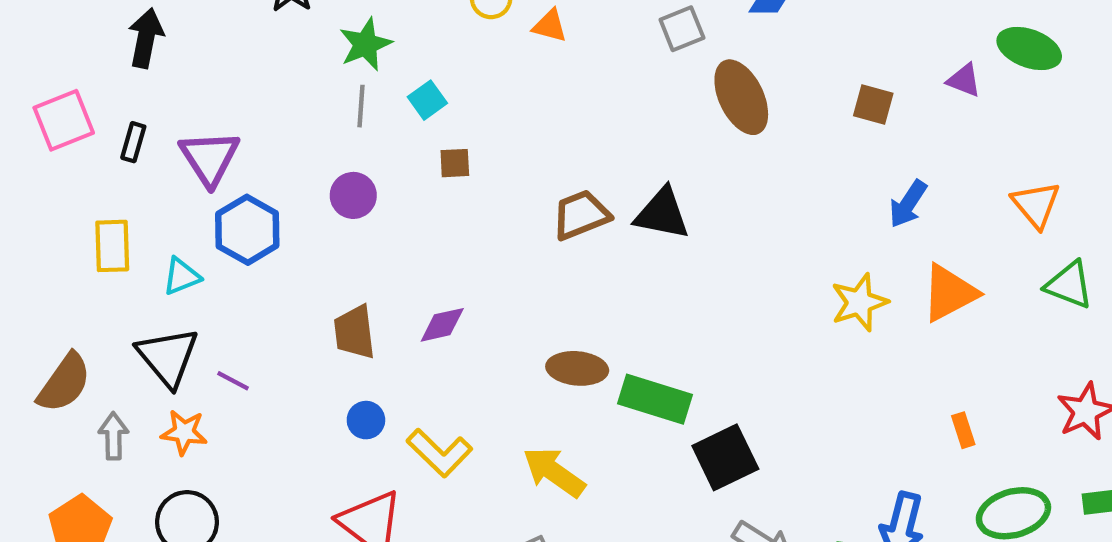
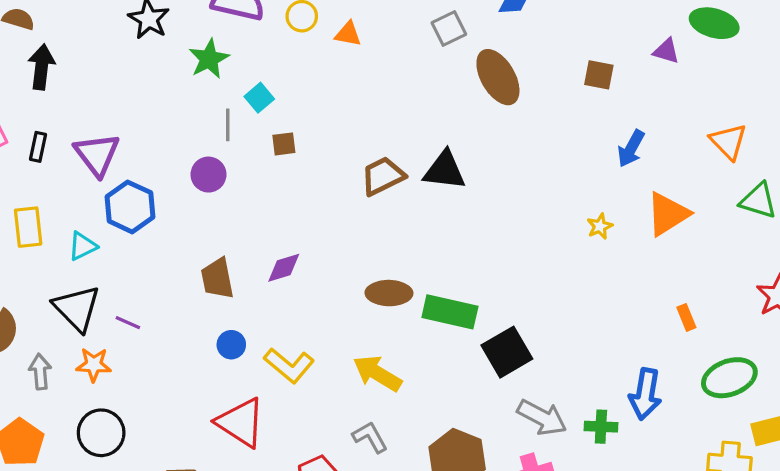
gray line: (361, 106) -> (228, 125), moved
yellow star: (859, 302) -> (600, 226), size x0.6

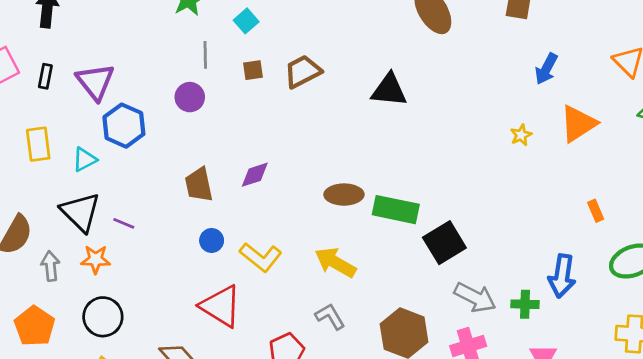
cyan square: (259, 98) -> (246, 21), moved
brown trapezoid: (383, 176) -> (303, 72), moved

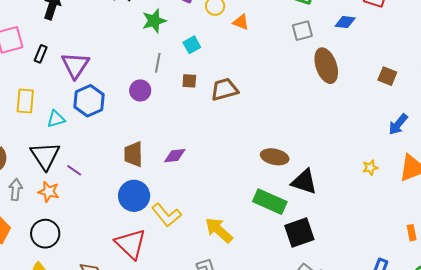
black triangle: (389, 90) -> (304, 182), moved
brown ellipse: (344, 195) -> (275, 157), moved
blue circle: (212, 240) -> (134, 196), size x1.8

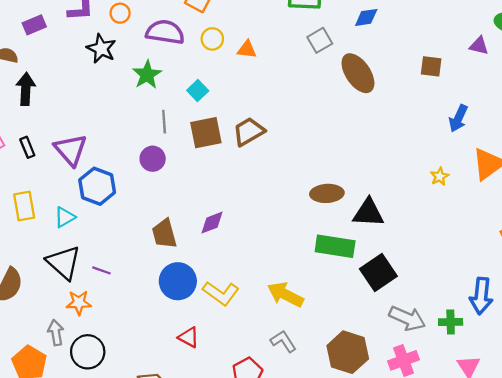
black rectangle: (41, 54) -> (27, 147), turned -30
brown square: (189, 81) -> (206, 133), size x1.8
gray arrow: (16, 190) -> (56, 333), moved
red triangle: (131, 244) -> (189, 337), size x0.6

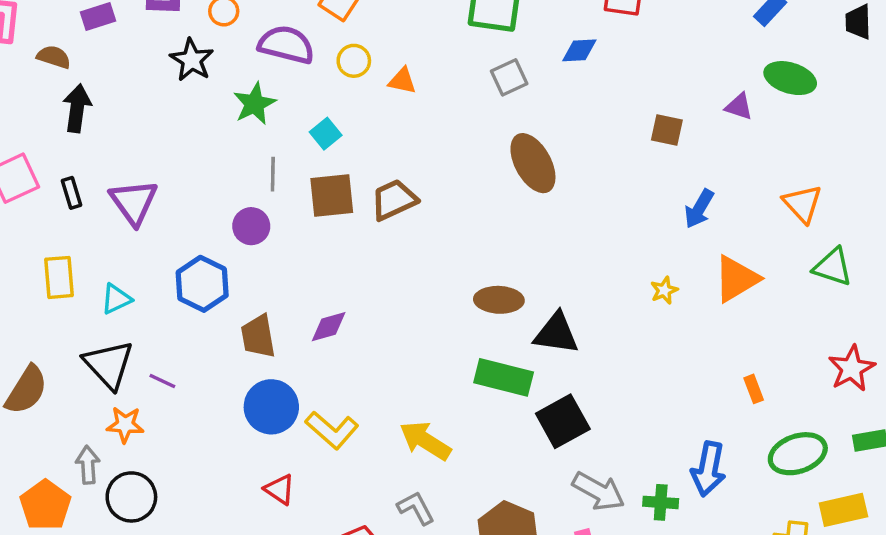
brown ellipse: (358, 73) -> (533, 163), moved
blue hexagon: (97, 186) -> (202, 284), moved

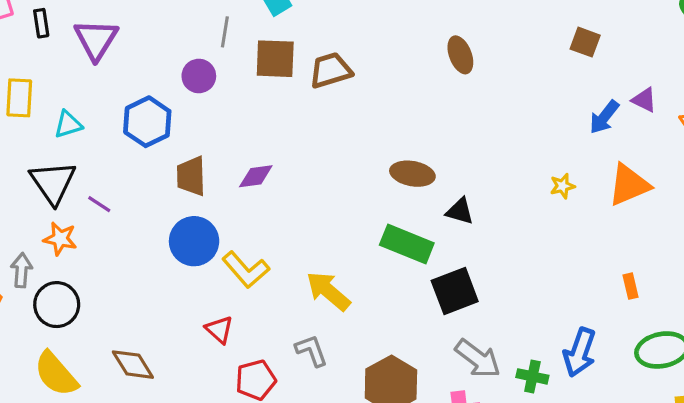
purple triangle: (739, 106) -> (644, 100), moved
brown ellipse: (533, 163) -> (460, 55), size x0.7
black triangle: (556, 333) -> (460, 211), size x0.7
red triangle: (280, 489) -> (219, 330), moved

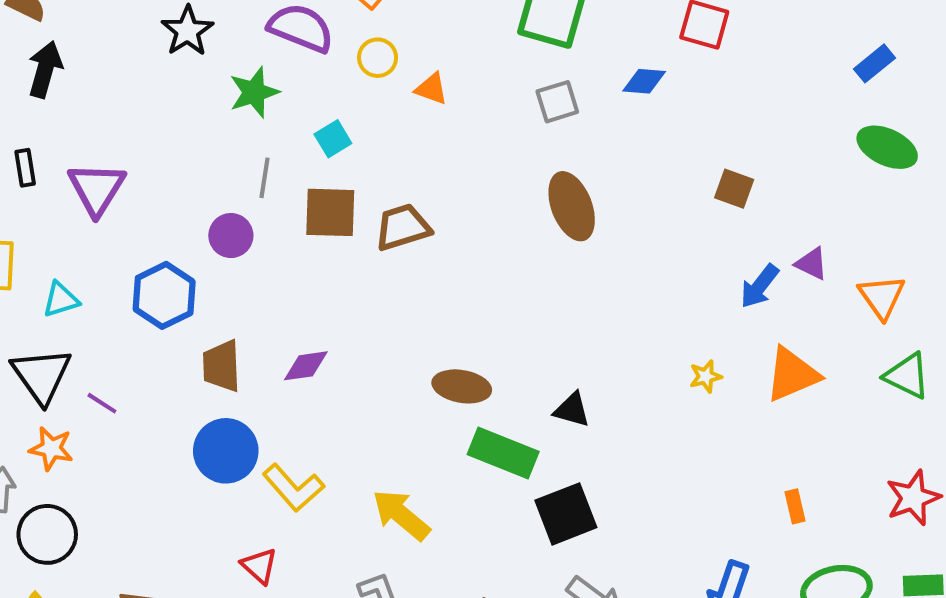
brown ellipse: (460, 55) -> (572, 206), size x1.4
brown ellipse: (412, 174) -> (462, 386), moved

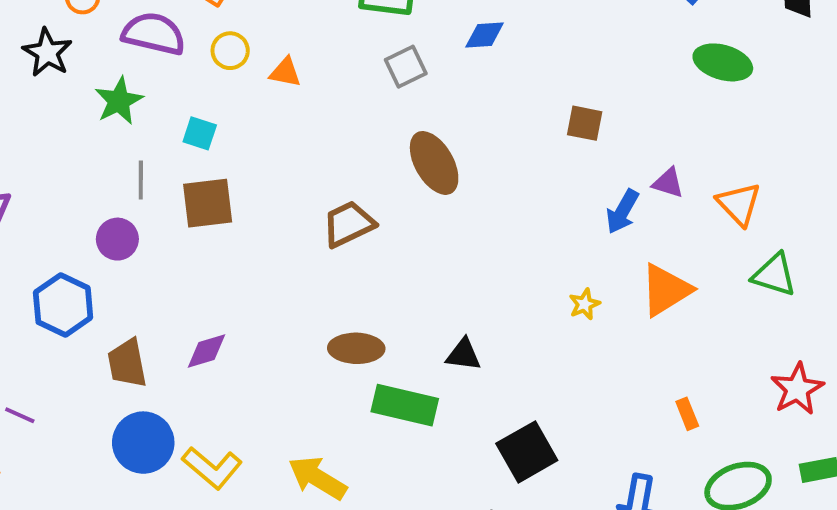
cyan square: (333, 139) -> (200, 133), turned -32
brown trapezoid: (403, 227) -> (348, 224), moved
black square: (566, 514) -> (527, 452), moved

